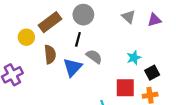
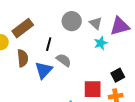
gray circle: (83, 15) -> (72, 21), moved
purple triangle: (154, 20) -> (120, 26), size x1.5
cyan star: (134, 58) -> (101, 43), moved

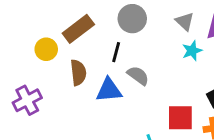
gray circle: (72, 21) -> (132, 19), moved
blue triangle: (44, 70) -> (109, 90), turned 42

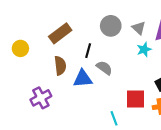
gray circle: (132, 19) -> (111, 26), moved
yellow circle: (46, 49) -> (20, 48), moved
purple cross: (27, 100) -> (41, 98), moved

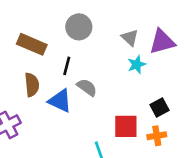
gray circle: (111, 26) -> (79, 27), moved
brown rectangle: (60, 33) -> (32, 44), turned 60
blue triangle: (83, 79) -> (60, 101), turned 30

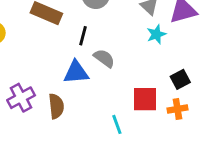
brown semicircle: (32, 85) -> (56, 106), moved
blue triangle: (60, 101) -> (76, 72), turned -30

